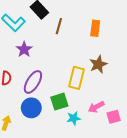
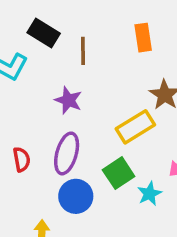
purple star: (24, 49) -> (68, 100), moved
yellow rectangle: (76, 78) -> (135, 127), turned 60

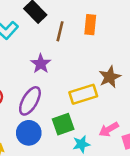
orange rectangle: (143, 38) -> (90, 25), moved

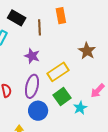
yellow rectangle: (83, 94) -> (58, 72), moved

